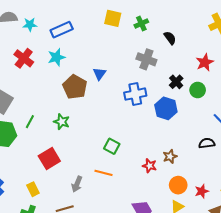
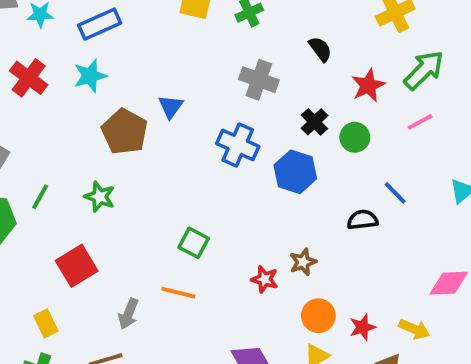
black semicircle: (170, 38) -> (320, 49), moved
blue cross: (135, 94) -> (238, 145), turned 35
black semicircle: (207, 143) -> (362, 220), moved

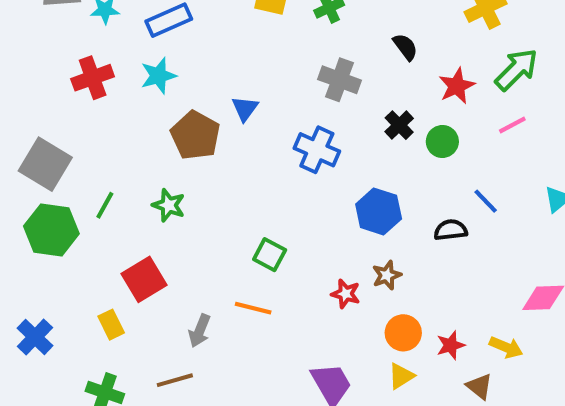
red cross: (29, 78) -> (93, 78), turned 33
blue hexagon: (295, 172) -> (379, 211), moved
yellow rectangle: (46, 323) -> (111, 325), moved

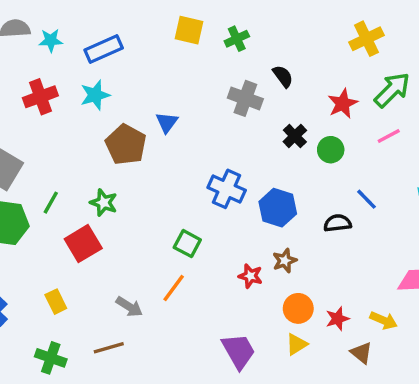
black semicircle: (405, 47) -> (283, 76), moved
blue cross: (317, 150) -> (227, 189), moved
red square: (144, 279) -> (83, 244), moved
orange line: (253, 308) -> (174, 288), turned -68
gray arrow: (200, 331) -> (129, 307), turned -80

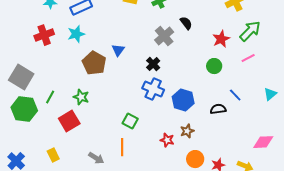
gray cross: (245, 98) -> (164, 36), turned 30
black cross: (295, 136) -> (153, 64), moved
orange line: (174, 288) -> (122, 147), turned -36

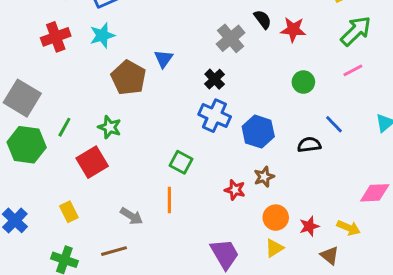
red star: (221, 39) -> (293, 30), moved, turned 30

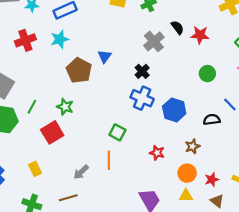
brown star: (264, 177) -> (192, 146), moved
gray arrow: (131, 216) -> (81, 172), turned 105
yellow triangle: (274, 248) -> (186, 196), turned 32
brown triangle: (330, 255) -> (217, 201), moved

